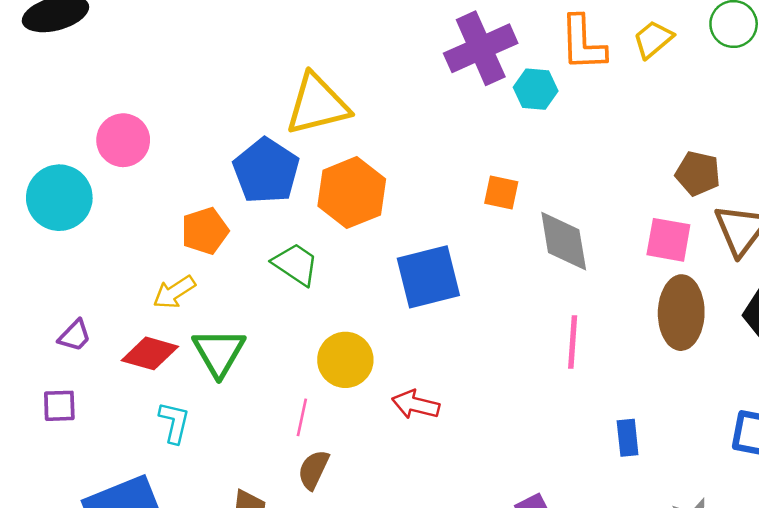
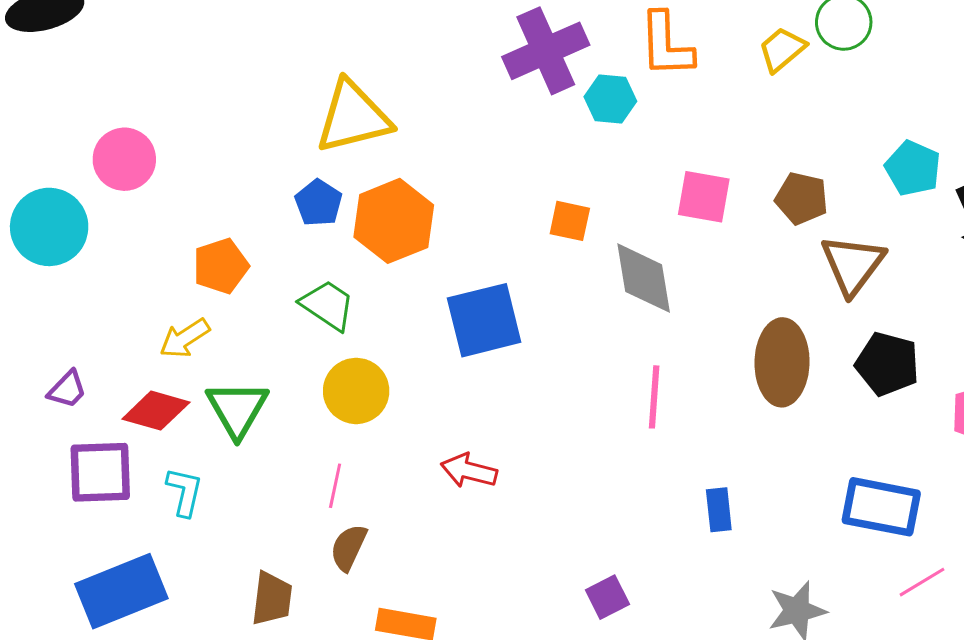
yellow trapezoid: (653, 39) -> (782, 49), moved
blue pentagon: (266, 171) -> (318, 203), moved, size x0.6
pink square: (668, 240) -> (704, 197), moved
yellow circle: (345, 360) -> (356, 391), moved
purple square: (59, 406) -> (100, 472), moved, size x1.6

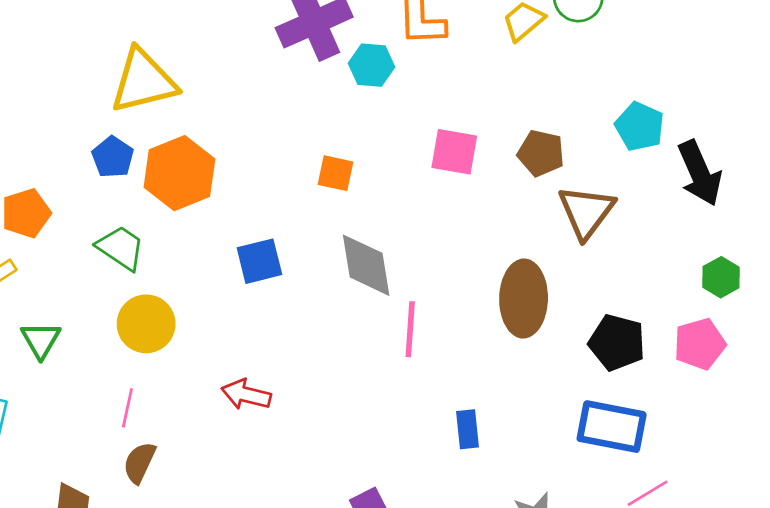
gray diamond: (644, 278) -> (366, 265), moved
blue square: (484, 320) -> (259, 261), size x0.7
black pentagon: (887, 364) -> (617, 343), moved
green triangle: (237, 409) -> (41, 340), size x0.7

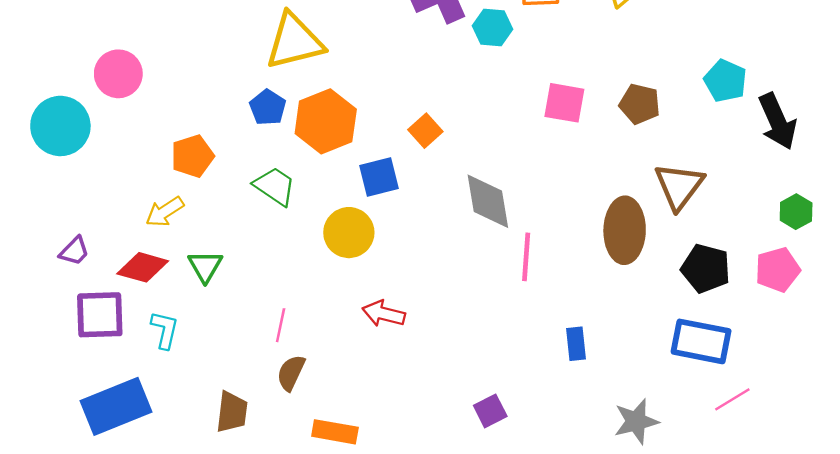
orange square: (336, 173) -> (425, 131), moved, turned 36
brown triangle: (586, 212) -> (679, 186), moved
blue square: (259, 261) -> (379, 177), moved
yellow circle: (146, 324) -> (349, 233), moved

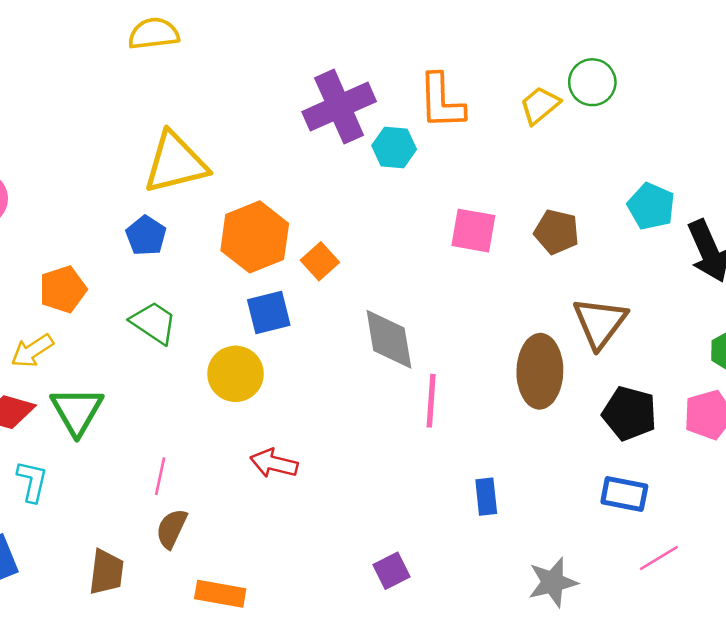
orange hexagon: (326, 121) -> (255, 237), moved
green triangle: (205, 266) -> (77, 411), size x1.4
blue rectangle: (701, 341) -> (624, 494), size x0.7

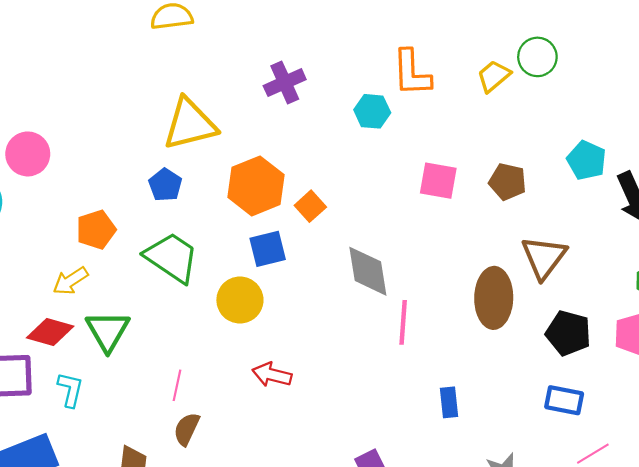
purple cross: (339, 107) -> (285, 83), moved, size x0.7
green trapezoid: (154, 323) -> (172, 257), size x1.4

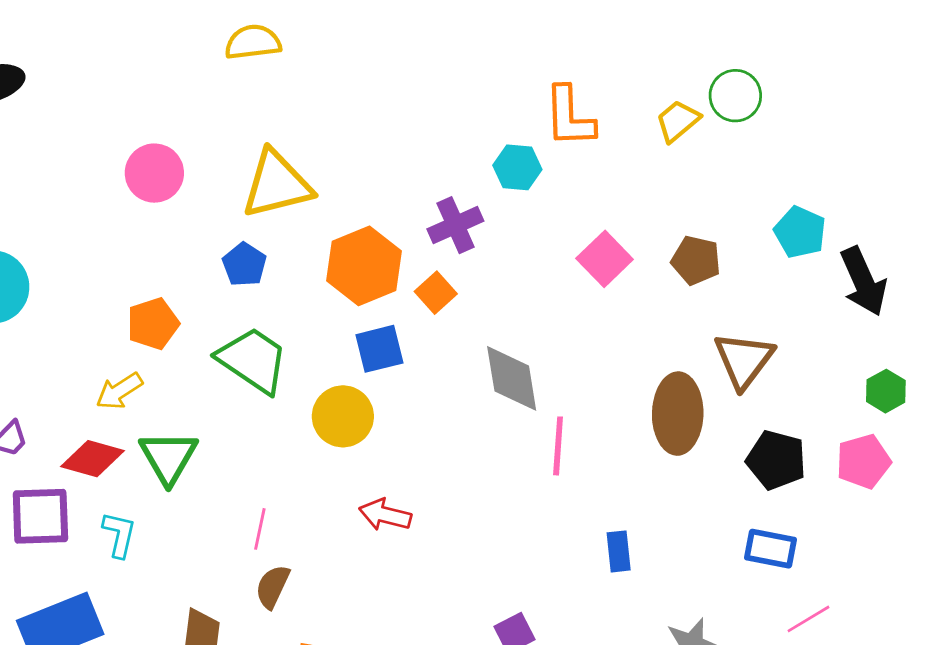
purple cross: (285, 83) -> (455, 225), moved
pink circle: (28, 154) -> (154, 173), moved
pink square: (438, 181) -> (605, 259), turned 36

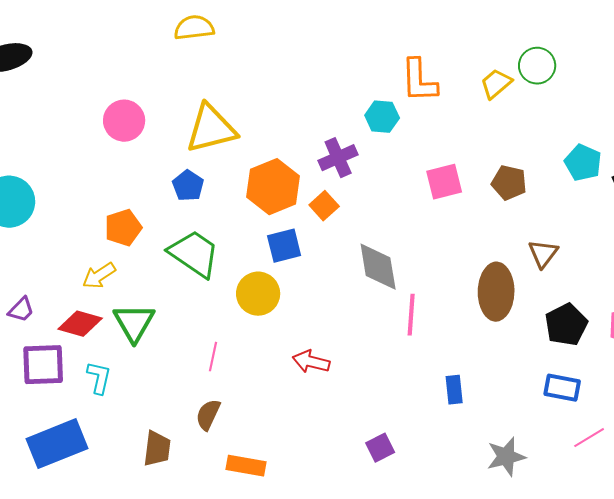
pink square: (605, 259) -> (444, 182), turned 30
brown triangle: (744, 360) -> (543, 254), size x0.7
black pentagon: (776, 460) -> (566, 325), turned 30
red arrow: (385, 515) -> (311, 362), moved
pink line: (260, 529) -> (213, 357), moved

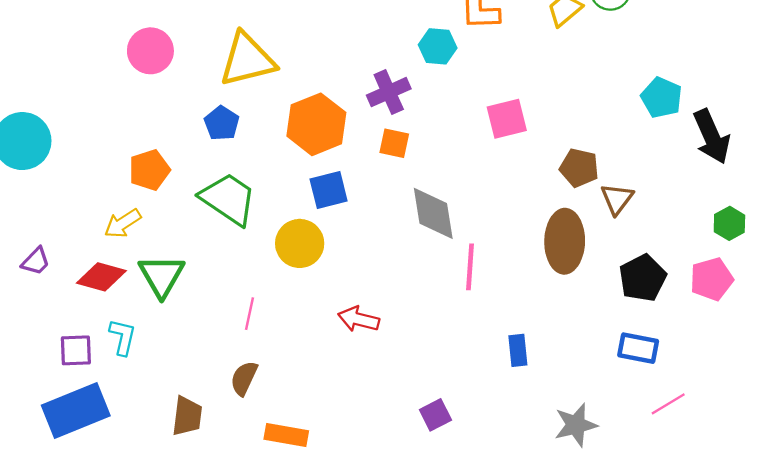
brown pentagon: (509, 183) -> (579, 168), moved
orange square: (324, 206) -> (394, 143), moved, turned -36
purple square: (43, 365) -> (76, 350), moved, size x0.7

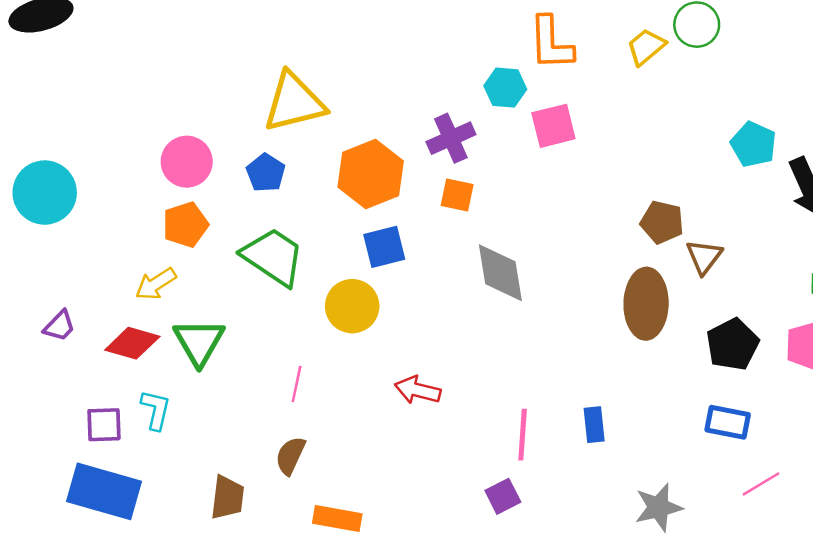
pink circle: (150, 51) -> (187, 162), moved
pink square: (507, 119) -> (553, 126), moved
pink line: (470, 267) -> (523, 435), moved
blue rectangle: (76, 410) -> (104, 491), turned 38

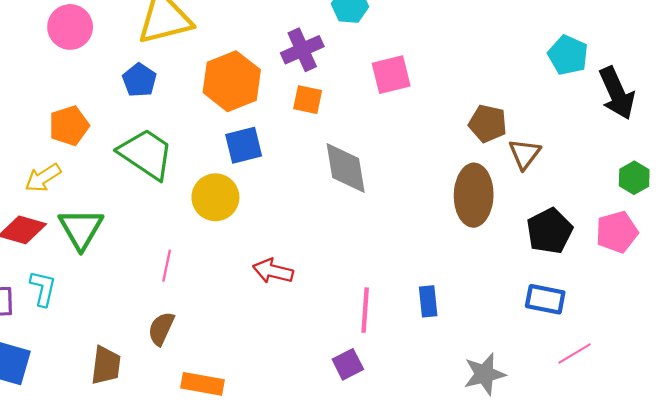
pink square: (553, 126) -> (391, 75), moved
pink circle: (187, 162) -> (70, 27), moved

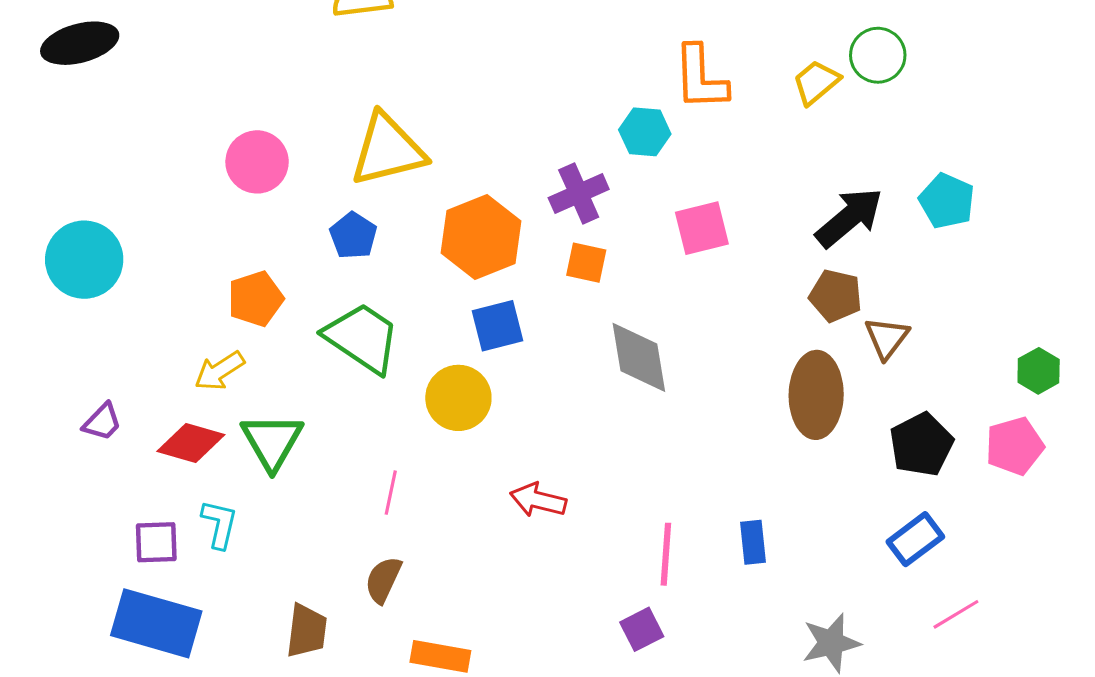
black arrow: (617, 93) -> (849, 218), moved, turned -106
blue rectangle: (545, 299) -> (915, 539), turned -48

